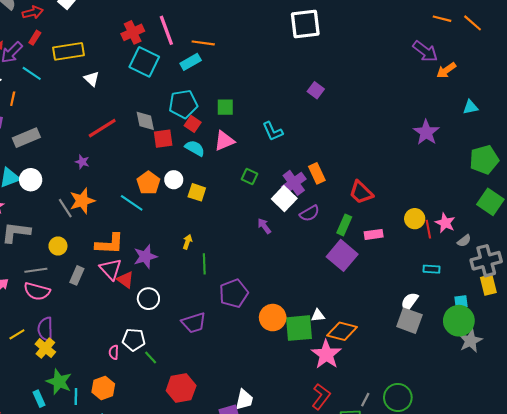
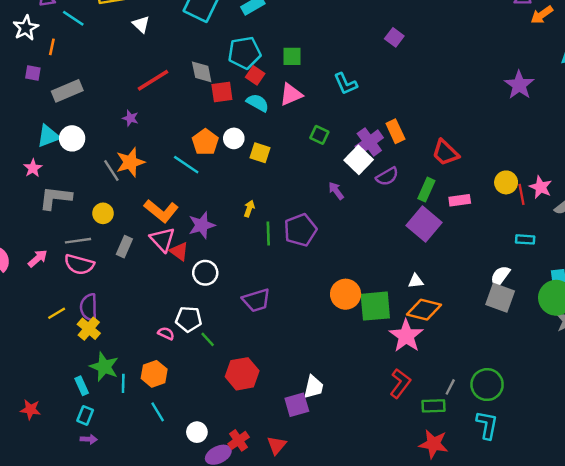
orange L-shape: (110, 244) -> (161, 211), turned 36
purple pentagon: (234, 293) -> (300, 230), moved
white triangle: (318, 315) -> (416, 281), moved
pink semicircle: (114, 352) -> (166, 333), turned 112

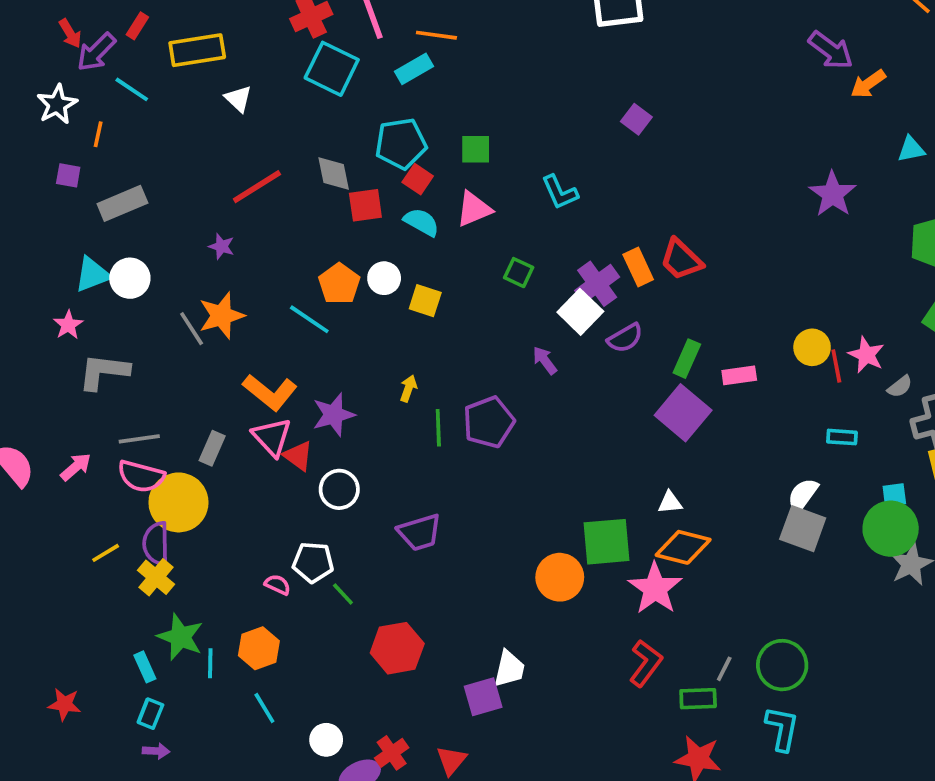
red trapezoid: (445, 153) -> (681, 259), moved
yellow circle: (103, 213) -> (178, 502), moved, size x1.8
orange circle: (346, 294) -> (560, 577), moved

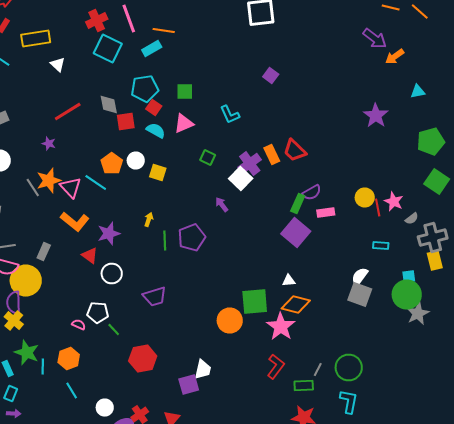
purple semicircle: (625, 338) -> (312, 192), moved
pink triangle: (272, 437) -> (71, 188), moved

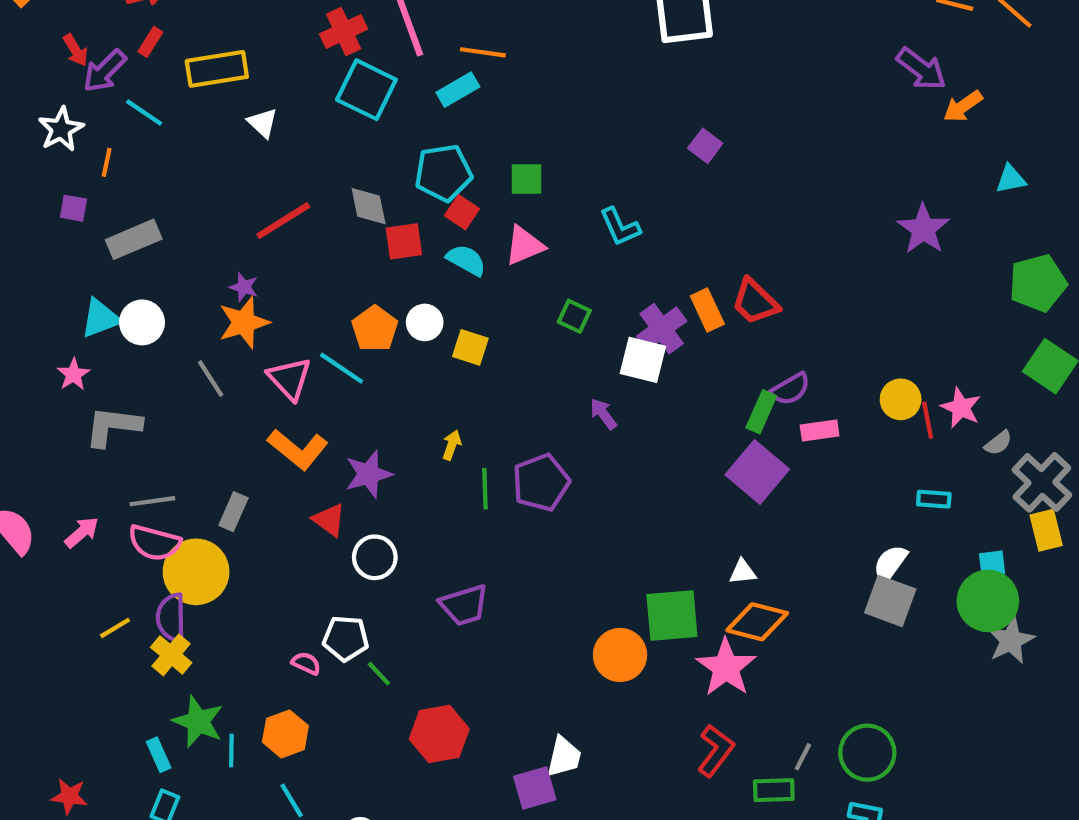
white square: (241, 178) -> (643, 360), turned -30
orange star: (49, 180) -> (244, 322), moved
gray cross: (433, 238) -> (1042, 482), turned -32

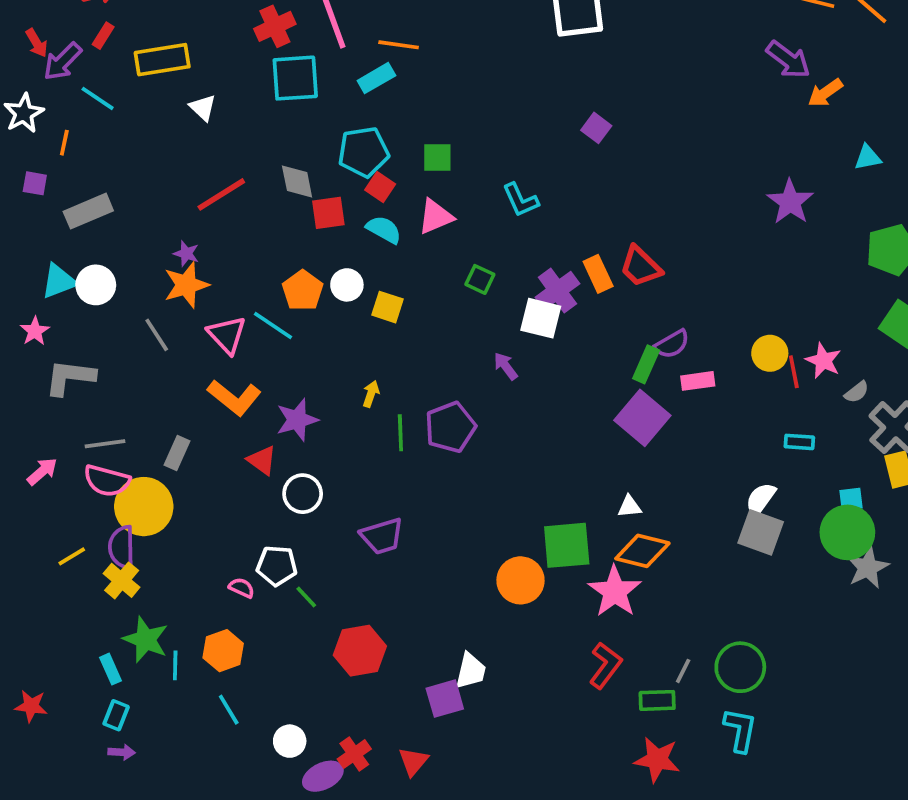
cyan square: (366, 90) -> (295, 78), turned -30

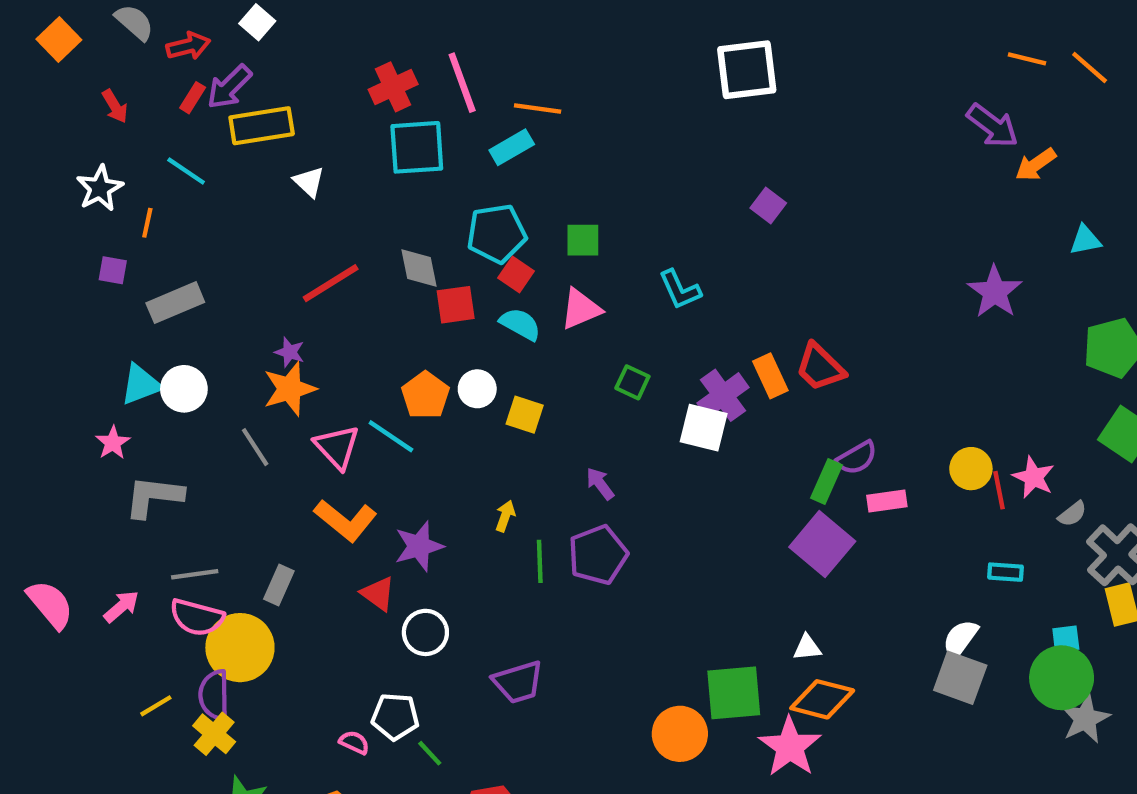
purple arrow: (62, 61) -> (229, 87), moved
purple arrow: (506, 366) -> (600, 484), moved

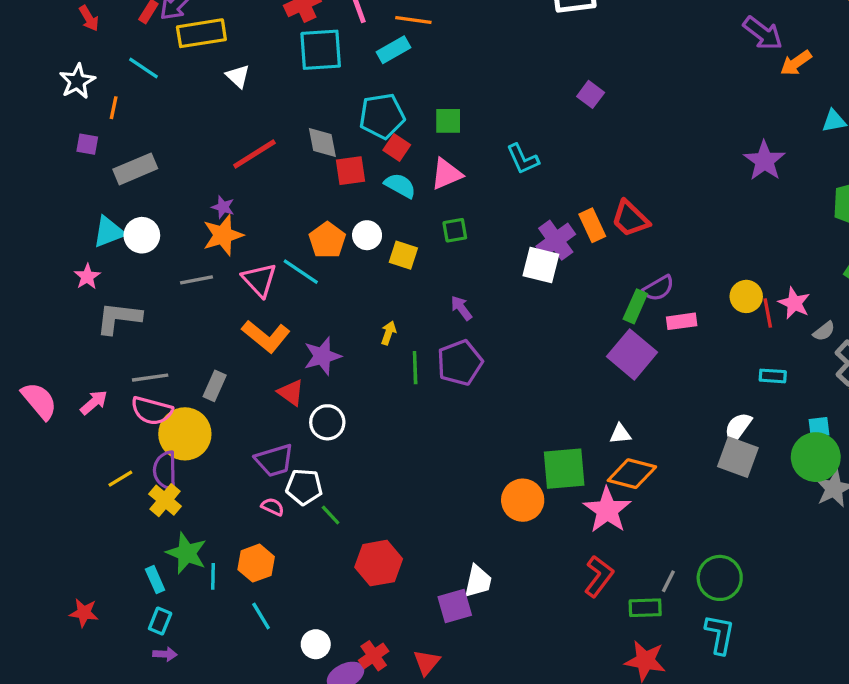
green square: (632, 382) -> (455, 230), moved, turned -35
gray line: (255, 447) -> (196, 280), turned -68
purple trapezoid: (518, 682) -> (274, 460), moved

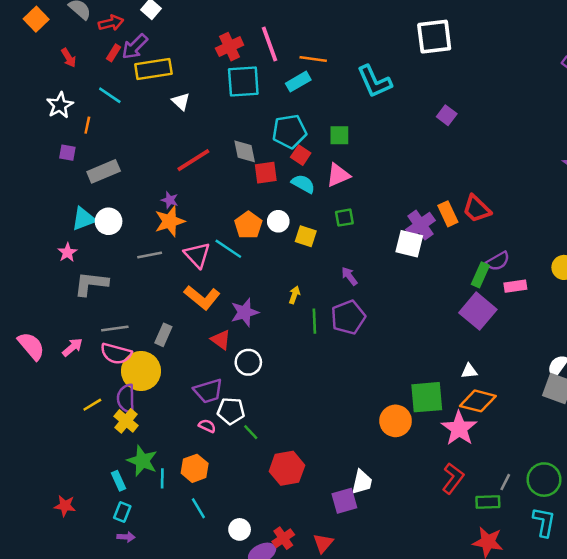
cyan L-shape: (523, 159) -> (374, 82), moved, size x1.4

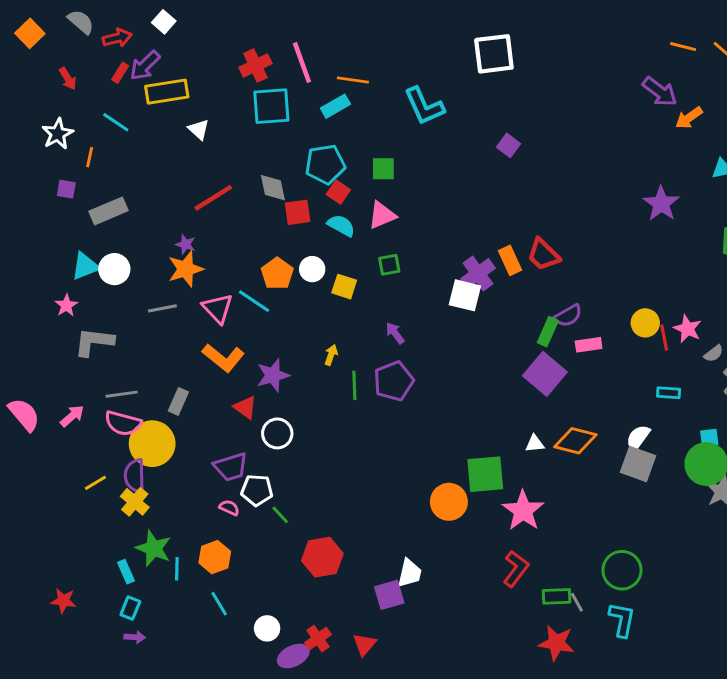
orange diamond: (478, 401) -> (575, 441), moved
gray line: (505, 482) -> (577, 602), moved, turned -56

